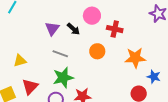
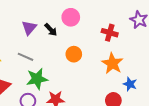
red cross: (115, 29) -> (110, 33), moved
gray line: (60, 54) -> (26, 57), moved
orange star: (135, 58) -> (112, 63), turned 30

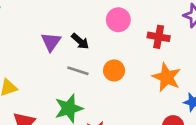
pink circle: (71, 17) -> (118, 20), moved
gray line: (26, 57) -> (78, 71), moved

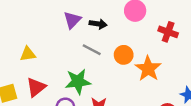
black arrow: (80, 41) -> (98, 24), turned -42
orange star: (167, 77) -> (148, 69), moved

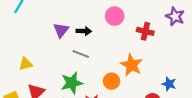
orange circle: (124, 55) -> (112, 81), moved

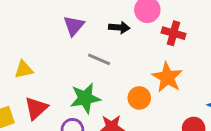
black arrow: (84, 31) -> (119, 28), moved
red cross: (145, 31) -> (174, 33), moved

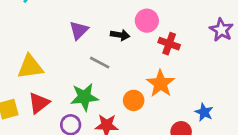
yellow triangle: (24, 70) -> (30, 67), size x1.5

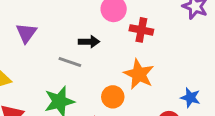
purple triangle: (79, 30) -> (26, 33), moved
black arrow: (120, 35) -> (89, 42), moved

